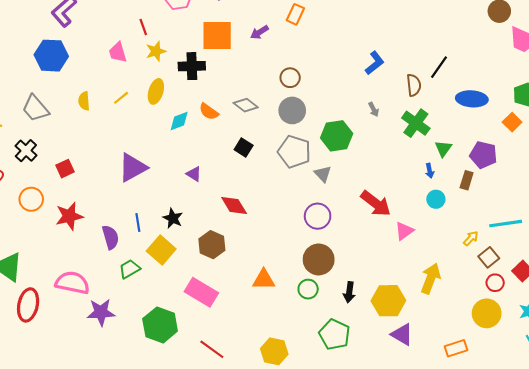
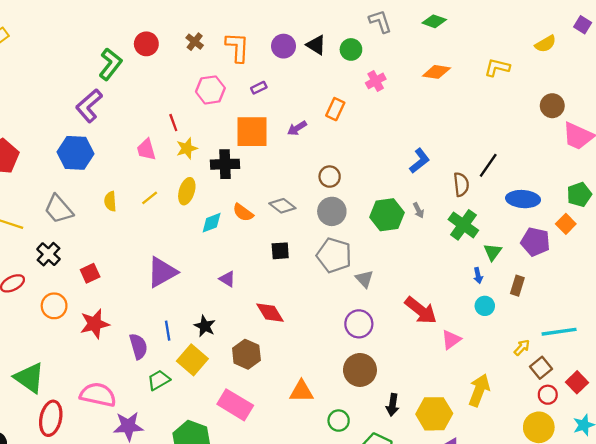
green hexagon: (337, 136) -> (387, 215), moved
black square: (244, 147) -> (280, 251), turned -36
purple pentagon: (483, 155) -> (535, 242), moved
green circle: (308, 289) -> (339, 421), moved

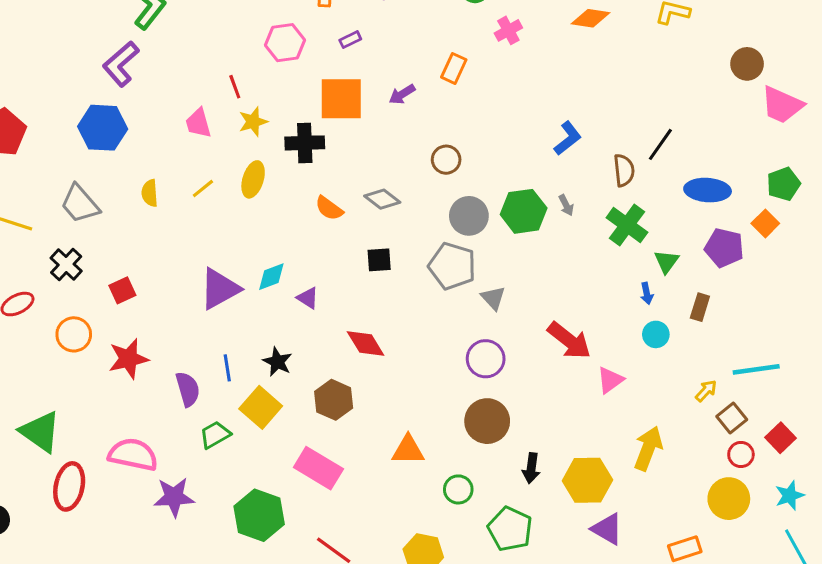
gray circle: (332, 211) -> (469, 216), moved
cyan diamond: (212, 223) -> (271, 277), moved

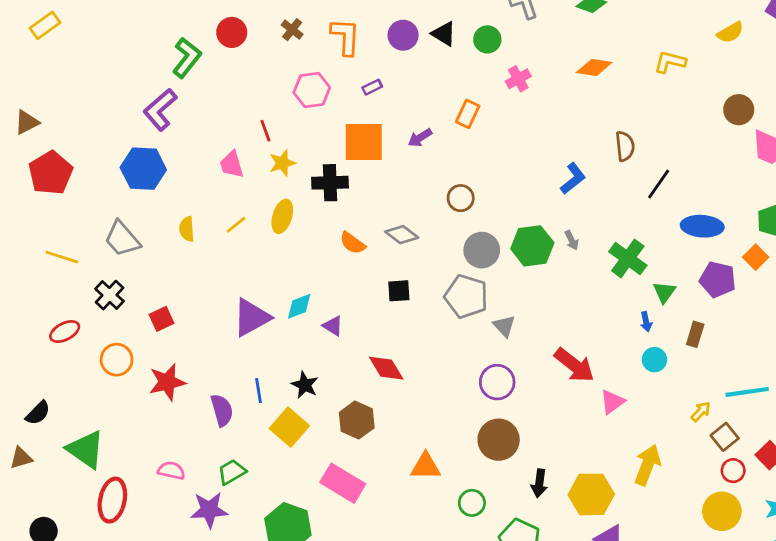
brown semicircle: (624, 170) -> (625, 146), moved
green trapezoid: (215, 435) -> (232, 472), moved
pink semicircle: (133, 454) -> (171, 471), size x0.6

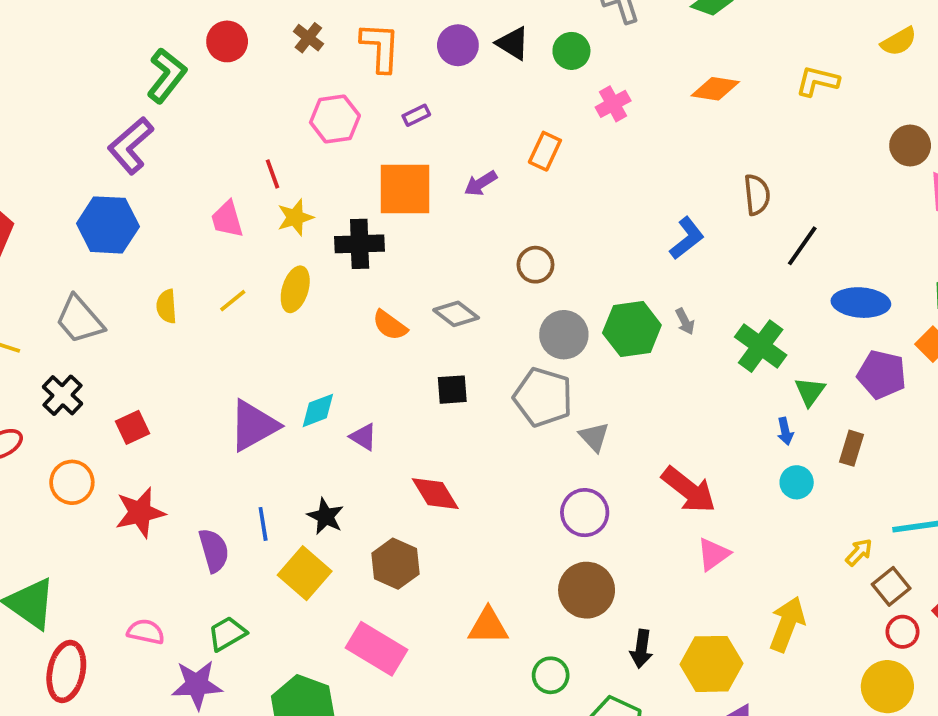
pink triangle: (612, 402) -> (713, 554), moved

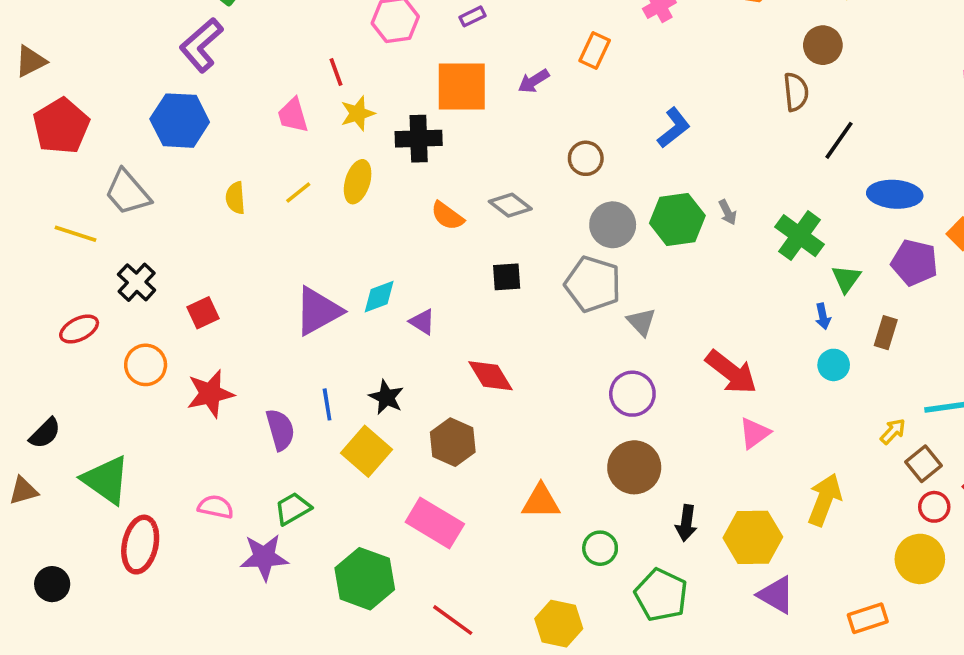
brown circle: (910, 146) -> (823, 45), moved
blue L-shape: (687, 238) -> (674, 128), moved
gray trapezoid: (80, 320) -> (128, 192), moved

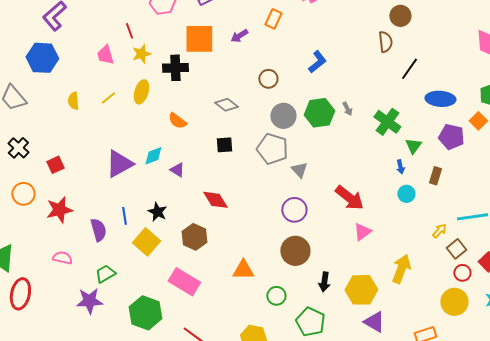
orange semicircle: (447, 216) -> (177, 121), moved
pink semicircle: (216, 507) -> (62, 258), moved

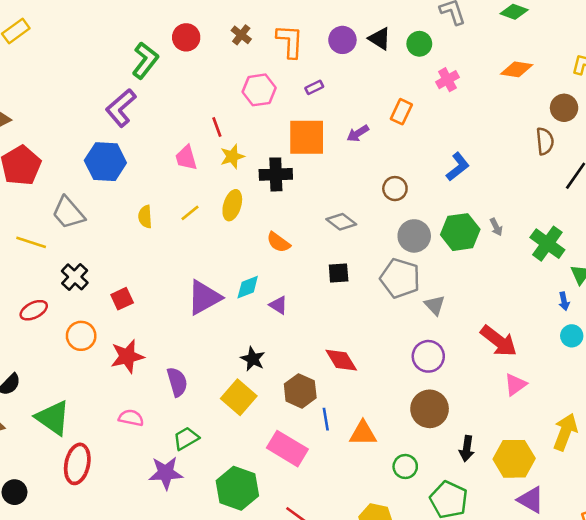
red diamond: (215, 200) -> (341, 360), moved
blue line: (124, 216) -> (326, 419), moved

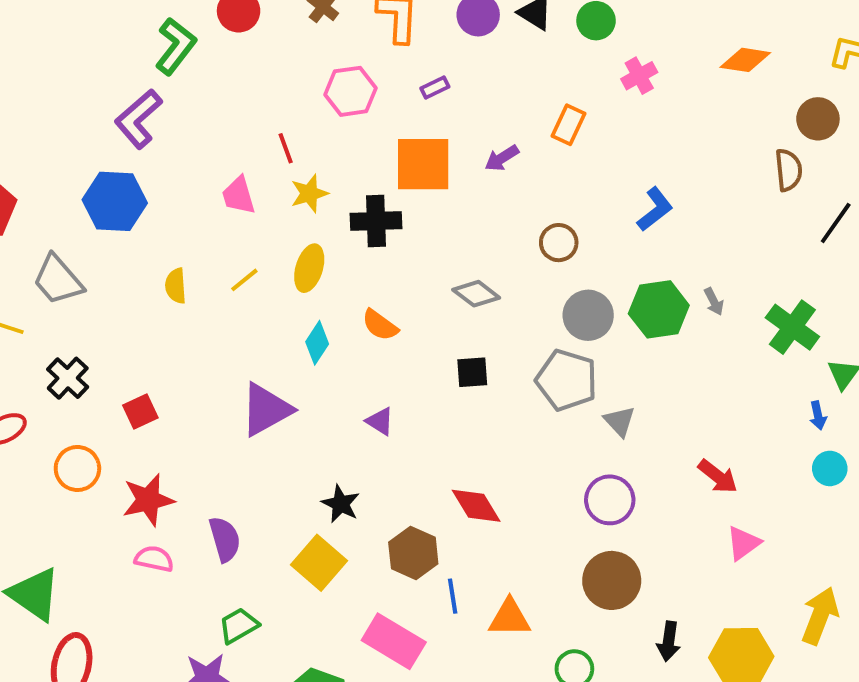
cyan diamond: (248, 287) -> (317, 343), moved, turned -36
red arrow: (499, 341) -> (718, 476), size x0.7
pink semicircle: (131, 418) -> (154, 559), moved

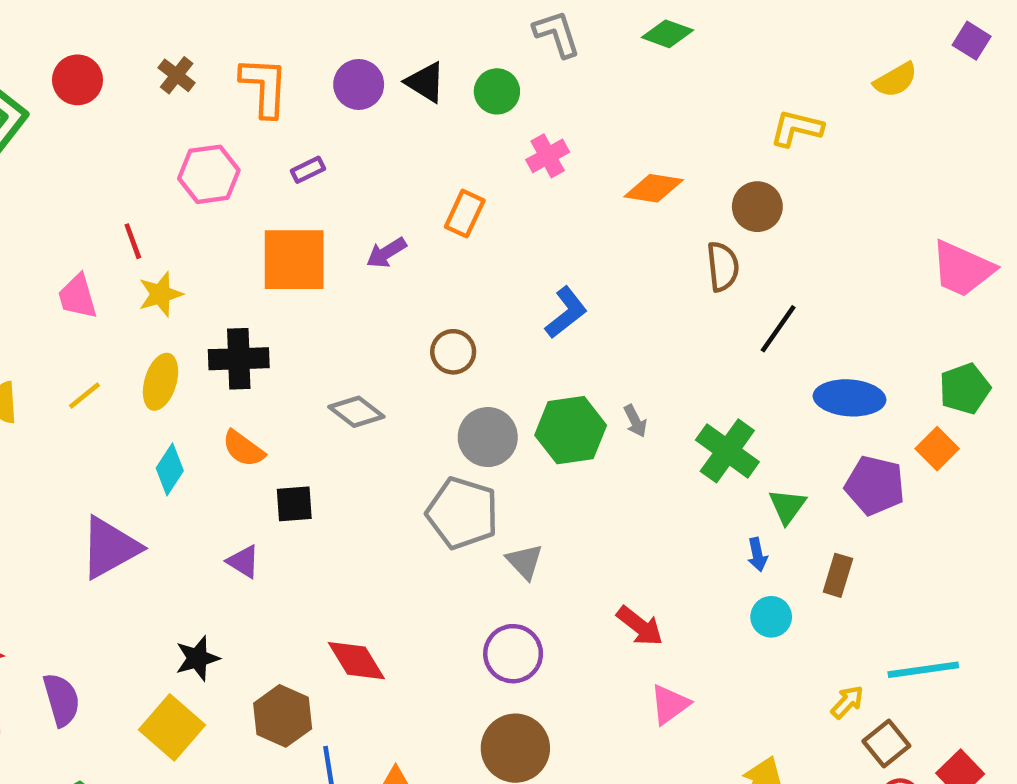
orange diamond: (745, 60) -> (654, 188), moved
black cross: (376, 221) -> (239, 359), moved
black square: (472, 372) -> (294, 504), moved
black star: (341, 504) -> (197, 658), turned 30

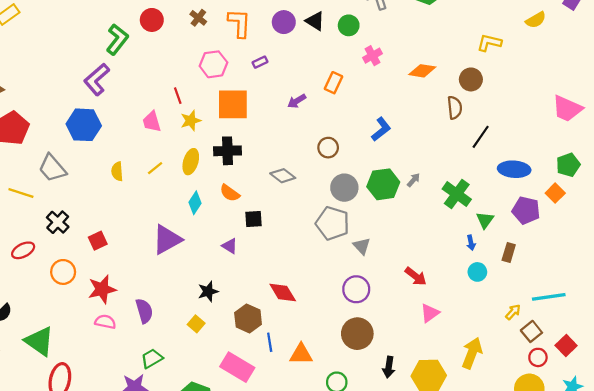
orange square: (294, 260) -> (233, 104), moved
gray arrow: (635, 421) -> (414, 180), turned -112
yellow square: (172, 727) -> (196, 324), size x0.6

